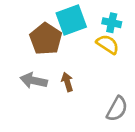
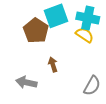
cyan cross: (112, 23) -> (88, 18), size x1.5
gray arrow: (34, 81) -> (26, 82), moved

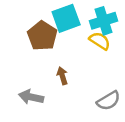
cyan cross: (88, 18) -> (103, 21), turned -30
gray semicircle: (92, 86) -> (108, 101), turned 30

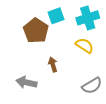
cyan square: (66, 18) -> (56, 16), size x0.7
yellow semicircle: (100, 41) -> (85, 45), moved

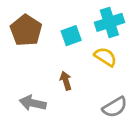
cyan square: (56, 16) -> (71, 36), moved
brown pentagon: (36, 31) -> (26, 30), moved

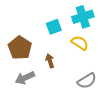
brown pentagon: (26, 30) -> (20, 48), moved
gray arrow: (33, 103) -> (25, 78), turned -36

